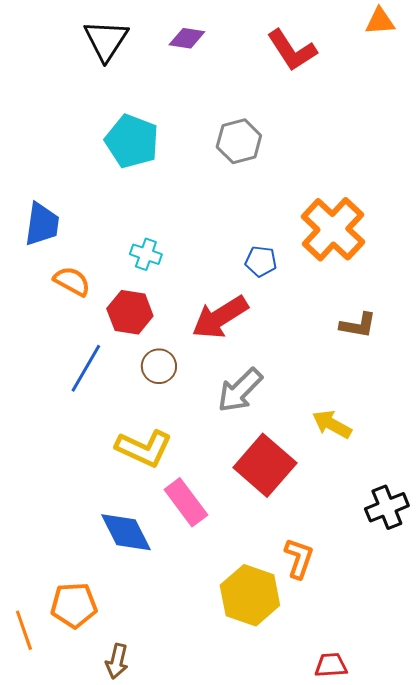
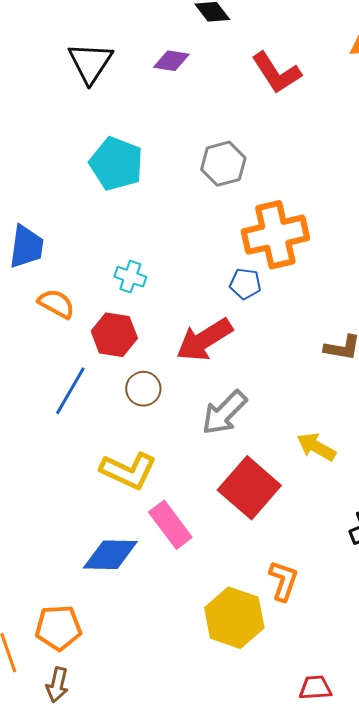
orange cross: (333, 229) -> (275, 235), moved, turned 34
blue diamond: (126, 532) -> (110, 555), turned -62
brown arrow: (117, 661) -> (57, 685), moved

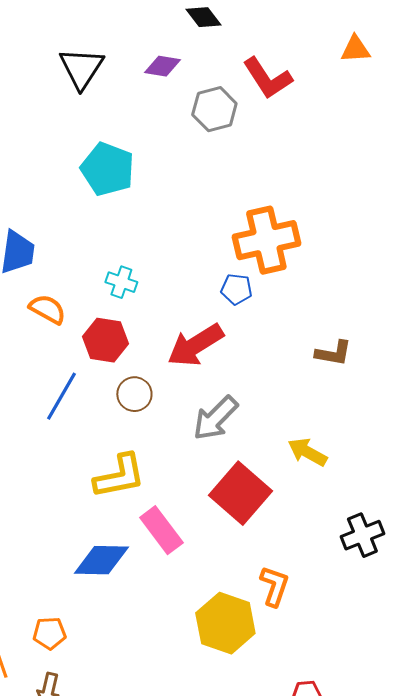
gray hexagon: (223, 164) -> (214, 109), moved
yellow L-shape: (128, 471) -> (119, 476), turned -36
orange pentagon: (58, 628) -> (49, 633), size x0.7

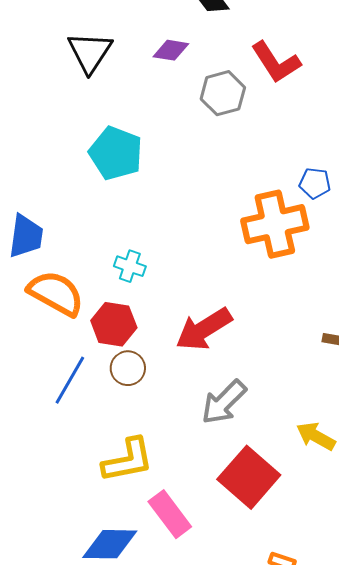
blue pentagon: (236, 289) -> (315, 183), moved
orange semicircle: (47, 309) -> (56, 293), size x1.5
brown circle: (134, 394) -> (128, 368), moved

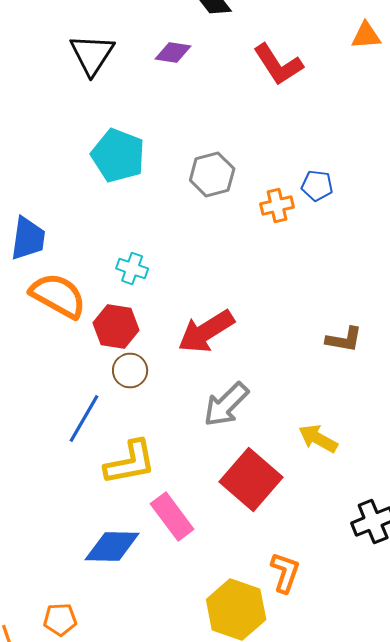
gray hexagon: (223, 93) -> (212, 174), moved
orange cross: (275, 224) -> (277, 206), moved, size x0.5
blue line: (70, 380) -> (84, 418), moved

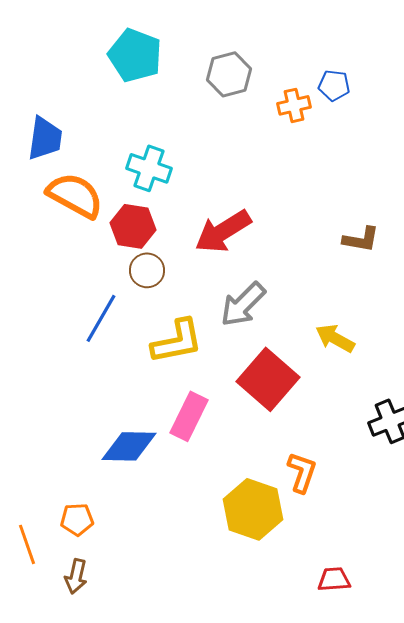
cyan cross: (132, 268) -> (149, 168), size x1.4
yellow L-shape: (130, 462) -> (177, 341), moved
pink rectangle: (172, 516) -> (189, 416), turned 63

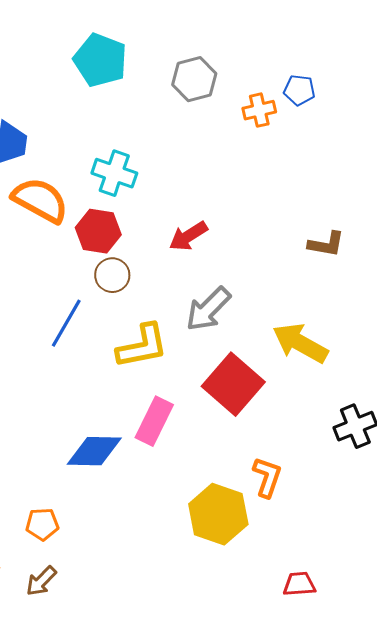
red arrow: (223, 231) -> (188, 236), size x0.7
yellow arrow: (335, 338) -> (300, 343), size x1.4
brown arrow: (76, 576) -> (41, 581), turned 32

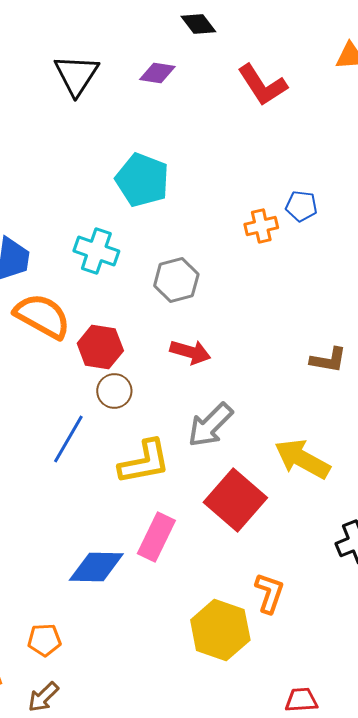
cyan pentagon: (100, 60) -> (142, 180), moved
gray hexagon: (194, 79) -> (176, 280), moved
cyan cross: (114, 173) -> (96, 251), moved
red arrow: (188, 236) -> (190, 352), turned -132

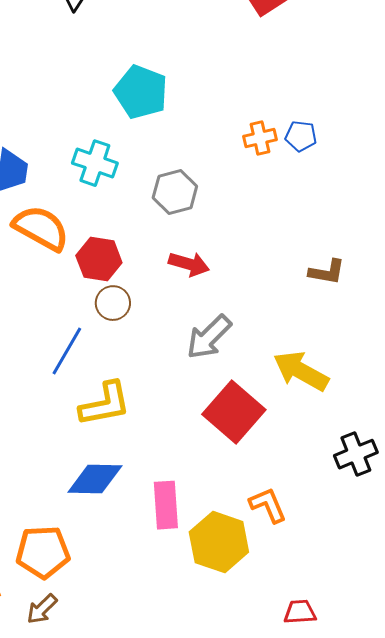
blue pentagon: (301, 206) -> (301, 136), moved
yellow L-shape: (144, 462) -> (105, 404), moved
pink rectangle: (156, 537) -> (166, 505), moved, turned -30
orange L-shape: (269, 593) -> (268, 505), turned -42
orange pentagon: (44, 640) -> (43, 552), size x1.6

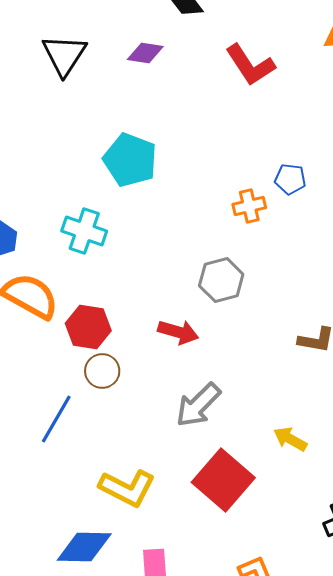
blue pentagon: (301, 136) -> (290, 179), moved
gray hexagon: (175, 192) -> (221, 280), moved
yellow arrow: (301, 371) -> (290, 439), size x0.6
yellow L-shape: (105, 404) -> (127, 488), moved, turned 38

